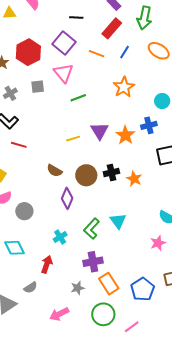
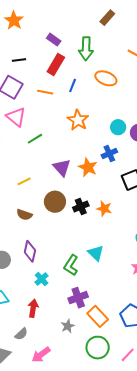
yellow line: (73, 139) -> (24, 181), moved
brown circle: (86, 175) -> (55, 202), moved
purple diamond: (67, 198) -> (30, 251), moved
pink arrow: (59, 314) -> (41, 355), moved

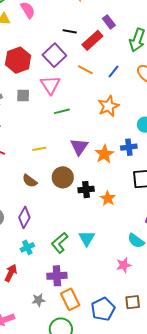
red rectangle: (56, 65) -> (92, 40), moved

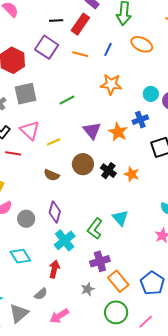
pink triangle: (50, 85) -> (30, 130), moved
gray square: (23, 95) -> (26, 94), size x1.6
orange star: (109, 106) -> (111, 84), turned -30
black cross: (86, 190) -> (108, 171), turned -35
cyan cross: (27, 247) -> (65, 240), size x1.5

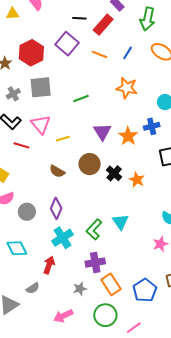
pink arrow: (59, 316) -> (63, 316), moved

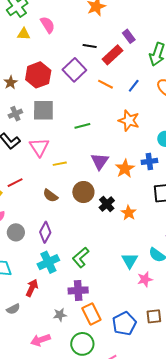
red line: (21, 145) -> (15, 183), moved, turned -49
cyan triangle: (120, 222) -> (130, 261), moved

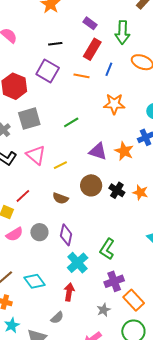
red rectangle: (112, 55) -> (92, 49), moved
purple triangle: (100, 161) -> (98, 151), turned -30
gray circle: (16, 232) -> (39, 232), moved

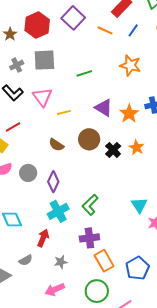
orange star: (140, 192) -> (137, 147), moved
red line: (23, 196) -> (13, 127), moved
gray star: (104, 310) -> (61, 262), moved

